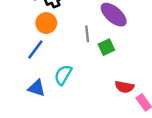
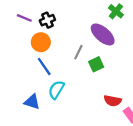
gray line: (87, 34) -> (78, 52), turned 32
blue line: (35, 50) -> (44, 67), moved, turned -72

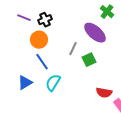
blue triangle: (32, 102) -> (25, 83), moved, turned -49

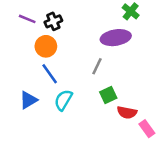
purple ellipse: (95, 33) -> (116, 38), turned -50
gray line: (73, 49) -> (97, 66), moved
green square: (89, 60) -> (108, 95), moved

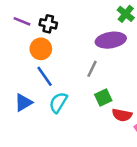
black cross: (53, 21) -> (48, 24), turned 35

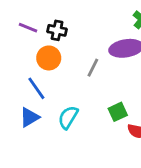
gray line: (92, 69) -> (93, 68), moved
blue line: (45, 76) -> (36, 88), moved

